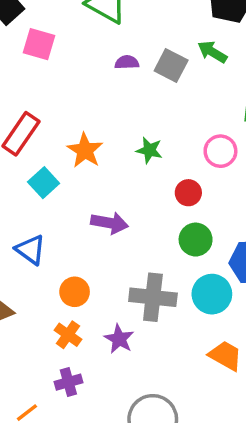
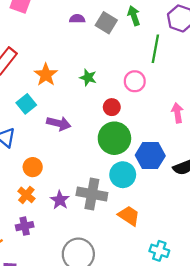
green arrow: (212, 52) -> (134, 16), turned 36
cyan square: (44, 183) -> (26, 104), moved
green circle: (196, 240) -> (114, 138), size x1.5
gray cross: (153, 297) -> (92, 194), moved

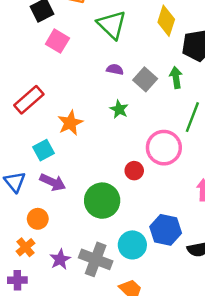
green star: (88, 77) -> (119, 109), moved
pink circle: (135, 81) -> (164, 148), size x1.5
purple arrow: (59, 123) -> (53, 182), moved
green circle: (114, 138) -> (102, 201), moved

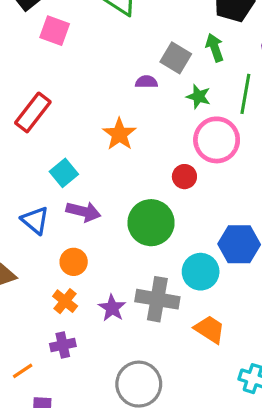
purple semicircle: (115, 69) -> (147, 82), moved
green star: (119, 109) -> (198, 96), moved
orange star: (70, 123) -> (119, 134), moved

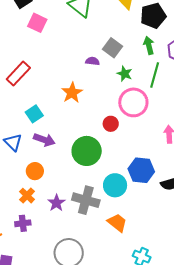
green arrow: (215, 48) -> (149, 45), moved

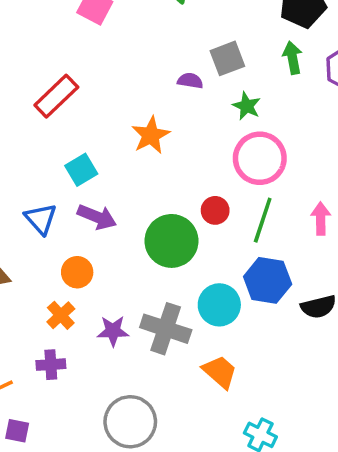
gray square: (113, 48) -> (227, 58), turned 30
green line: (155, 75) -> (263, 220), moved
red circle: (111, 124) -> (215, 210), moved
purple star: (56, 203) -> (113, 331), turned 30

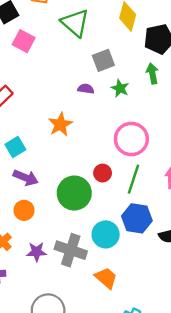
gray square: (227, 58) -> (103, 60), moved
green star: (247, 106) -> (120, 88), moved
orange circle: (77, 272) -> (24, 210), moved

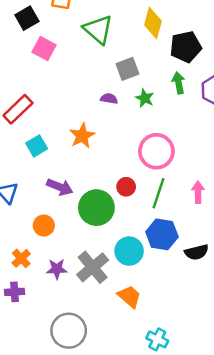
cyan square: (15, 147) -> (37, 146), moved
purple arrow: (26, 178) -> (60, 187), moved
gray cross: (71, 250) -> (93, 267), turned 32

